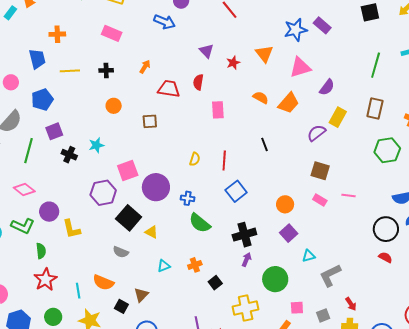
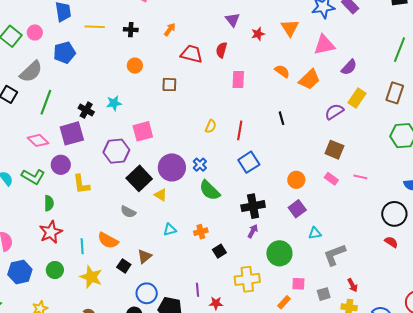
purple square: (54, 131) -> (72, 133), moved, size x1.4
purple circle: (156, 187) -> (172, 167), moved
blue cross: (188, 198) -> (200, 165), turned 32

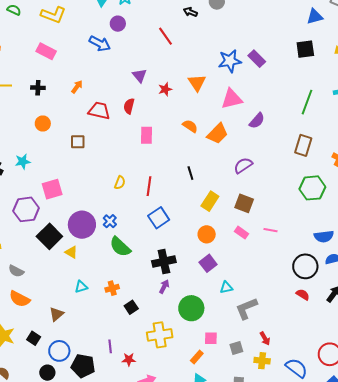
yellow rectangle: (357, 98) -> (210, 201), moved
gray semicircle: (128, 212) -> (16, 271), moved
black square: (124, 266) -> (34, 338), moved

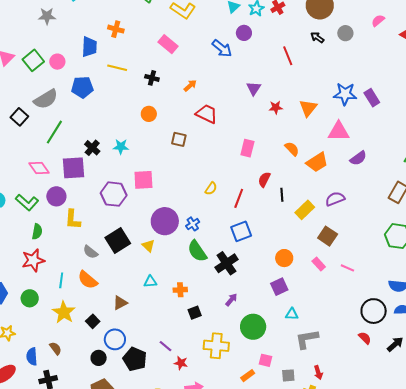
red semicircle: (129, 106) -> (264, 180), moved
yellow rectangle: (210, 201) -> (305, 210), moved
black square: (49, 236) -> (118, 240), moved
black cross: (164, 262) -> (226, 263), moved, turned -35
purple line: (110, 346) -> (166, 346), turned -56

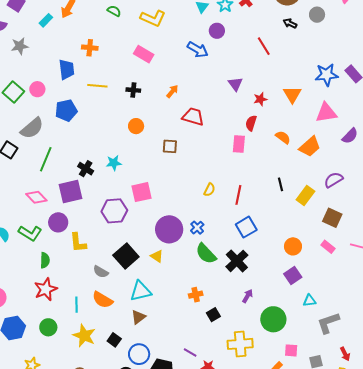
red semicircle: (264, 180) -> (251, 123), moved
cyan triangle: (150, 282) -> (141, 291), moved, size x1.6

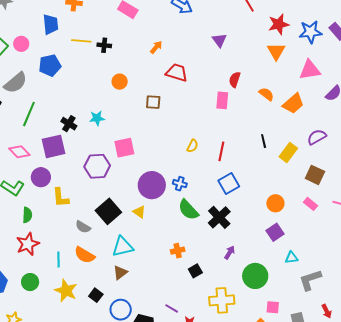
black cross: (133, 90) -> (104, 45), moved
red star: (260, 99) -> (279, 24), moved, size x1.5
blue cross: (197, 228) -> (180, 184), turned -32

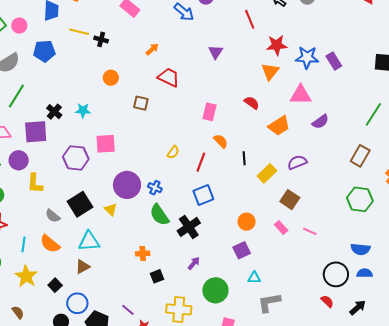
red semicircle: (235, 80) -> (252, 103), moved, turned 98
orange semicircle: (266, 94) -> (221, 141), moved

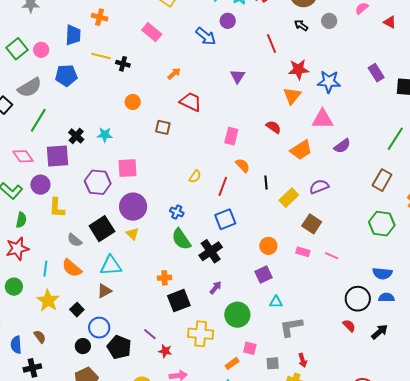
purple rectangle: (334, 61) -> (376, 73), moved
purple circle: (127, 185) -> (133, 207), moved
pink rectangle: (281, 227) -> (303, 252), turned -32
black square: (157, 276) -> (179, 301), size x1.6

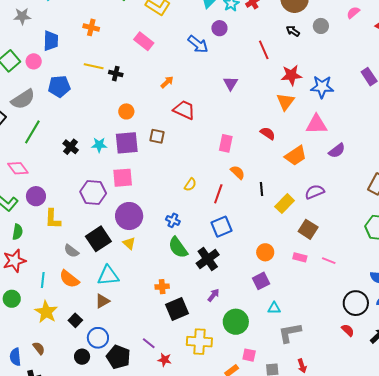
blue trapezoid: (73, 35) -> (51, 41), moved
purple square: (58, 156) -> (127, 143), moved

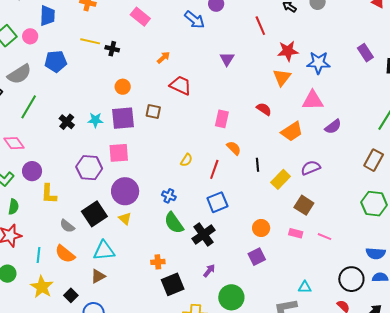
cyan triangle: (274, 308) -> (305, 287), moved

